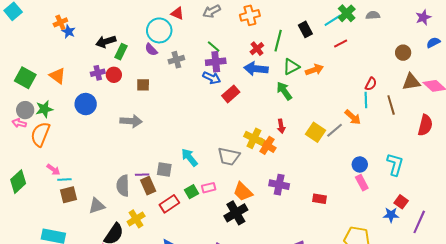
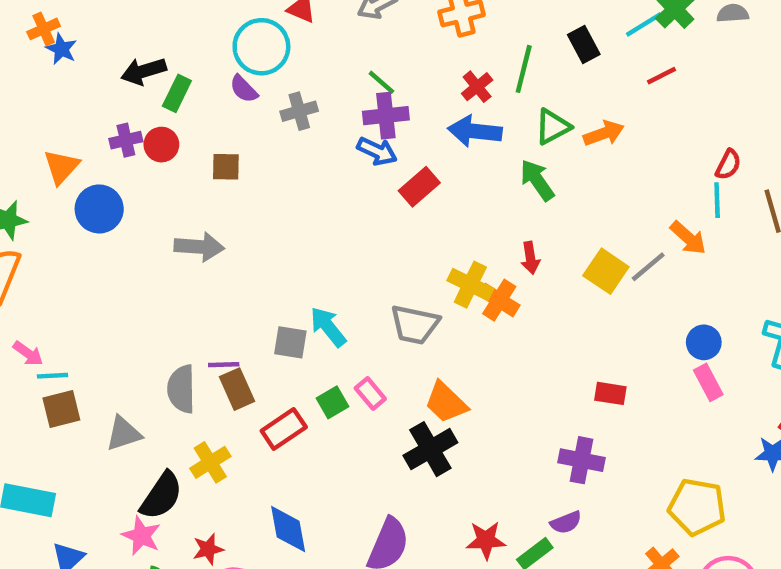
orange triangle: (57, 76) -> (61, 167), moved, turned 36
gray square: (164, 170) -> (290, 342), moved
purple cross: (279, 185) -> (582, 460), moved
pink rectangle: (209, 188) -> (370, 393), turned 64
red rectangle: (319, 199) -> (610, 393), moved

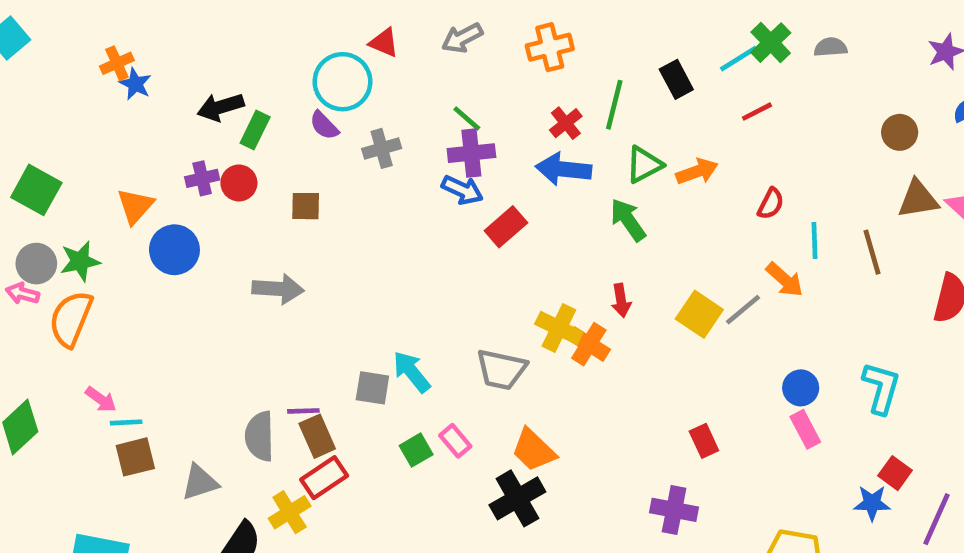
red semicircle: (728, 165) -> (771, 204), moved
red rectangle: (610, 393) -> (704, 441), turned 56
red rectangle: (284, 429) -> (324, 478), moved

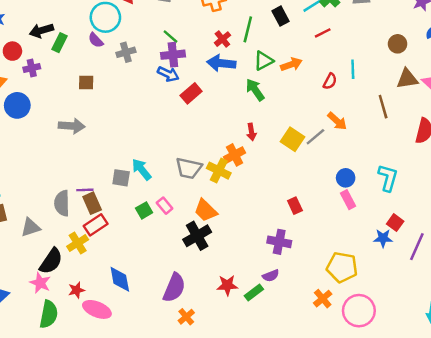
red circle: (239, 183) -> (12, 51), moved
cyan line: (814, 241) -> (353, 69), moved
yellow cross: (559, 328) -> (219, 171), moved
orange cross: (589, 344) -> (235, 155), turned 30

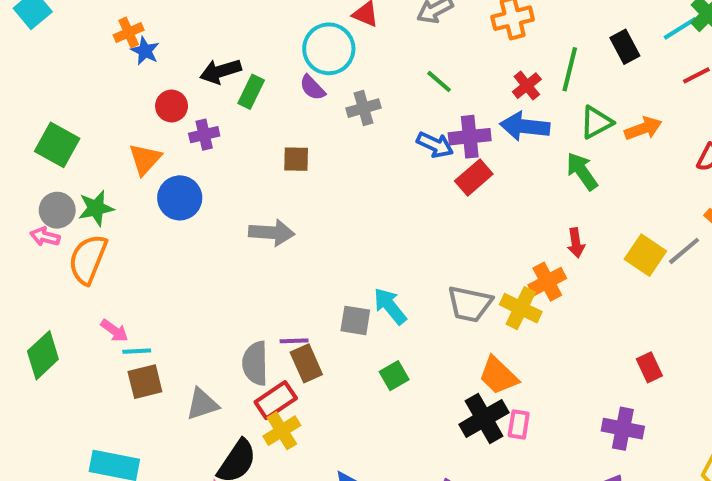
purple cross: (173, 55) -> (470, 137), moved
pink rectangle: (165, 206) -> (519, 425), moved, turned 49
red rectangle: (96, 225) -> (276, 400), moved

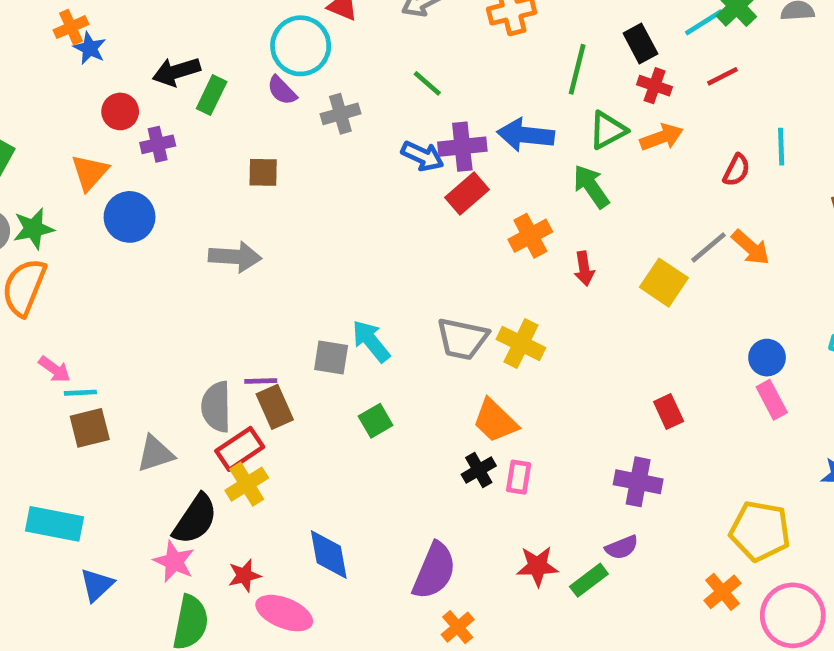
red cross: (527, 86) -> (655, 86), moved, turned -32
gray line: (684, 251) -> (708, 247), moved
orange cross: (547, 282) -> (530, 236), moved
black cross: (484, 418) -> (479, 470), size x0.6

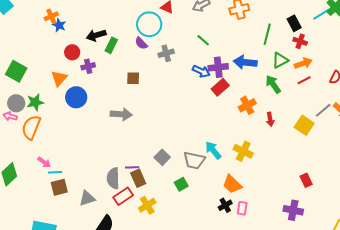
red line: (722, 76) -> (304, 80), moved
gray trapezoid: (462, 339) -> (194, 160), moved
cyan arrow: (371, 341) -> (213, 150), moved
gray square: (331, 358) -> (162, 157), turned 35
yellow cross: (247, 484) -> (147, 205), moved

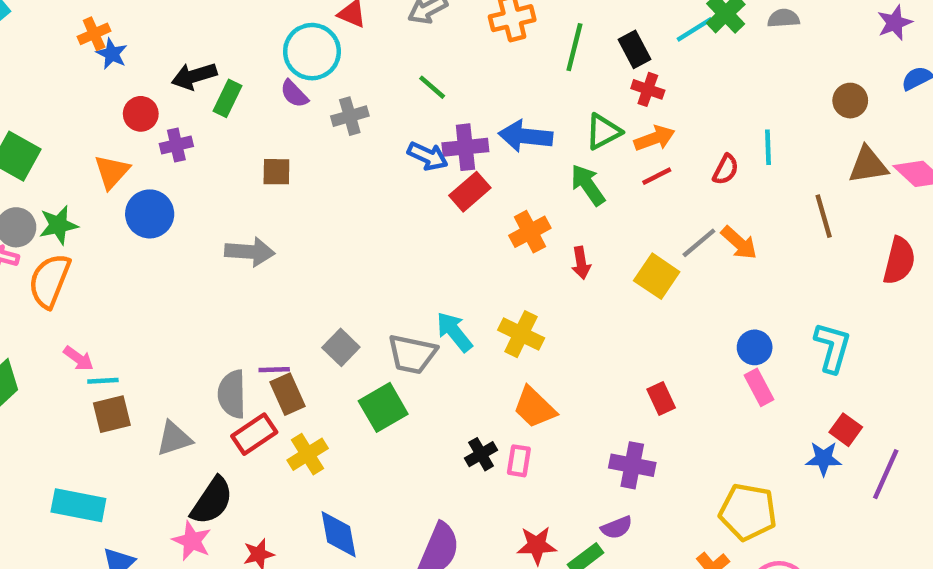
green line: (267, 34) -> (574, 47), moved
green square: (181, 184) -> (383, 407), size x1.5
orange trapezoid: (232, 184) -> (534, 407), moved

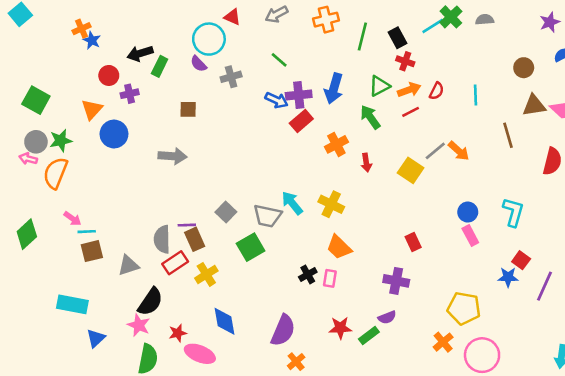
blue arrow: (526, 136) -> (334, 88), turned -80
red semicircle: (726, 169) -> (437, 91), moved

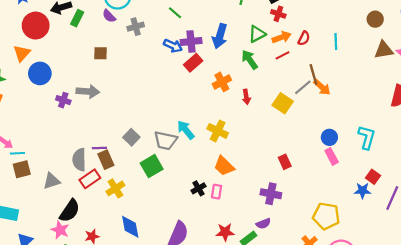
red circle: (109, 75) -> (36, 26), size x1.6
purple cross: (130, 94) -> (63, 100), moved, turned 32
brown line: (508, 135) -> (313, 75), moved

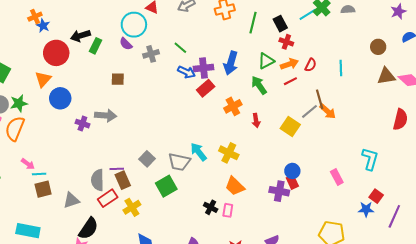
green line: (175, 13) -> (180, 48), moved
blue circle: (329, 137) -> (292, 171), moved
black cross: (198, 188) -> (211, 207), turned -32
purple cross: (271, 194) -> (279, 191), moved

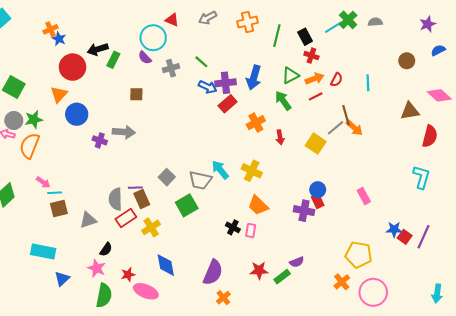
brown triangle: (386, 76) -> (410, 111), moved
cyan L-shape: (370, 159) -> (421, 177), moved
red square: (376, 196) -> (405, 237), moved
black semicircle: (88, 229) -> (106, 249), size x0.6

